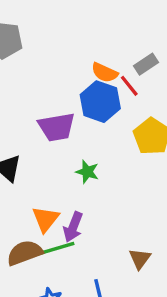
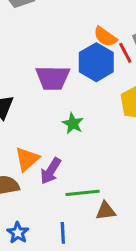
green line: (56, 249) -> (83, 193), moved
brown triangle: (140, 259) -> (106, 211), turned 35

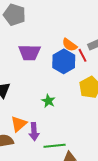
purple trapezoid: (53, 78) -> (29, 53), moved
purple arrow: (51, 171) -> (34, 132), turned -36

